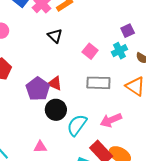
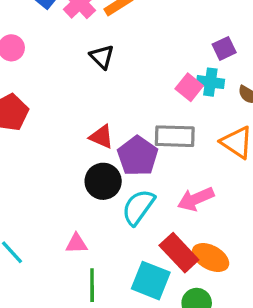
pink square: (90, 51) -> (189, 87), moved
cyan cross: (119, 51) -> (210, 82), turned 35
purple pentagon: (38, 89) -> (138, 156), moved

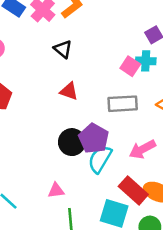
red triangle: (101, 137) -> (69, 91), moved
purple pentagon: (138, 156) -> (94, 138), moved

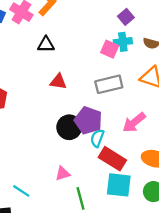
black triangle: (63, 49) -> (46, 44), turned -30
cyan semicircle: (100, 159) -> (97, 138), size x0.7
red rectangle: (133, 190) -> (112, 159), moved

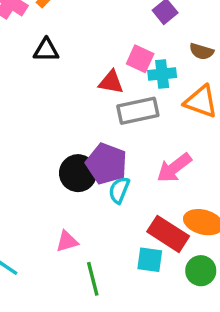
cyan cross: (123, 42) -> (162, 74), moved
red triangle: (58, 82) -> (111, 82), moved
red rectangle: (112, 159) -> (168, 234), moved
cyan square: (119, 185) -> (150, 260), size x0.7

